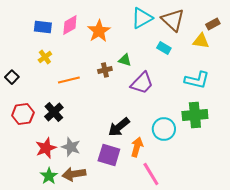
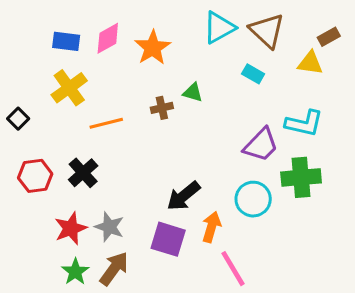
yellow cross: (45, 57) -> (69, 88), size x1.6
purple trapezoid: (142, 83) -> (261, 145), moved
brown arrow: (74, 174) -> (114, 269), turned 135

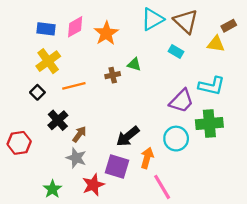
black square: (18, 119) -> (37, 92), moved
red hexagon: (35, 176) -> (19, 143), moved
red star: (71, 228) -> (93, 185), moved
brown arrow: (114, 269) -> (79, 134), moved, size x0.7

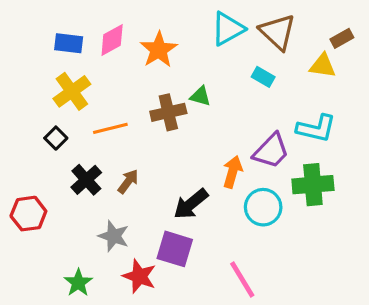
brown cross: (113, 75) -> (168, 112), size x1.5
brown arrow: (79, 134) -> (128, 181), moved
orange arrow: (147, 158) -> (233, 172), moved
red star: (93, 185) -> (139, 276), turned -30

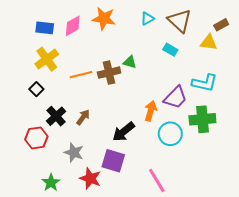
cyan triangle: (228, 29) -> (147, 19), size x0.6
orange star: (159, 50) -> (104, 19), moved, turned -30
orange line: (110, 128) -> (81, 75), moved
red hexagon: (28, 214) -> (36, 138), moved

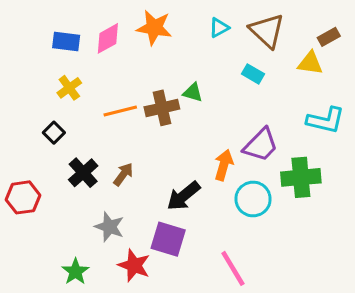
yellow cross: (47, 59) -> (69, 88), size x0.7
cyan L-shape: (205, 83) -> (326, 120), moved
red hexagon: (36, 138) -> (23, 197), moved

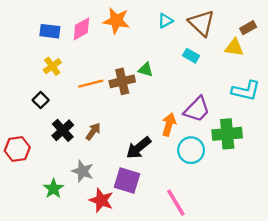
green star: (75, 272) -> (53, 189), moved

